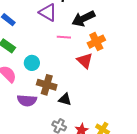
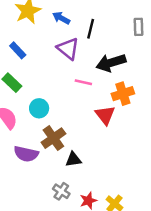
brown cross: (47, 85) -> (53, 138), turned 30
black triangle: (65, 99) -> (73, 159), turned -32

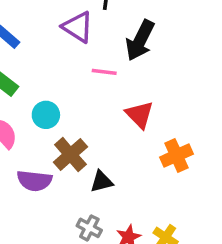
black arrow: (111, 63) -> (140, 40), turned -40
orange cross: (123, 94) -> (176, 156), moved

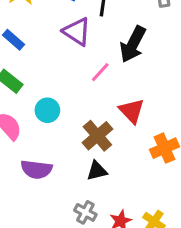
pink line: (104, 72) -> (100, 72), turned -55
brown cross: (70, 155) -> (97, 136), moved

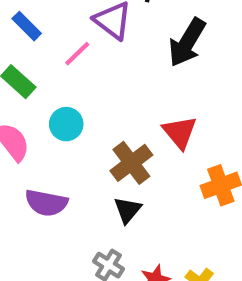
pink line: (100, 72) -> (77, 54), moved
black triangle: (97, 171) -> (128, 210), turned -40

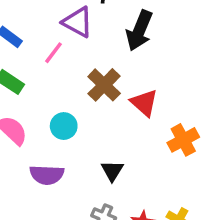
cyan circle: (66, 124) -> (64, 126), moved
brown cross: (131, 163) -> (104, 85), moved

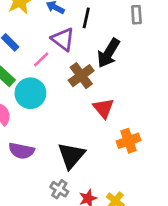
brown cross: (104, 85) -> (81, 76), moved
cyan circle: (64, 126) -> (30, 93), moved, size x1.5
black triangle: (112, 171) -> (71, 155), size x1.6

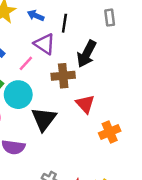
brown cross: (81, 76) -> (63, 76), turned 35
black triangle: (71, 155) -> (44, 119), moved

